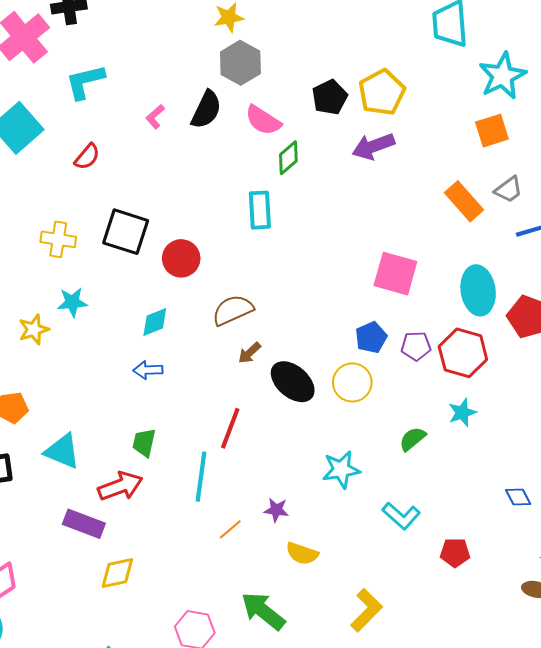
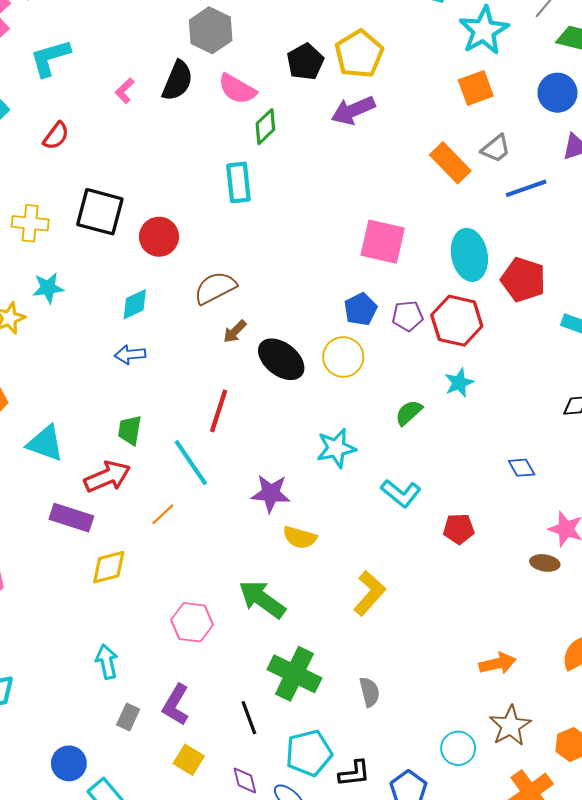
cyan line: (201, 477) -> (191, 463), turned -39
purple star: (276, 510) -> (271, 493), size x1.5
orange line: (230, 529) -> (163, 514), moved

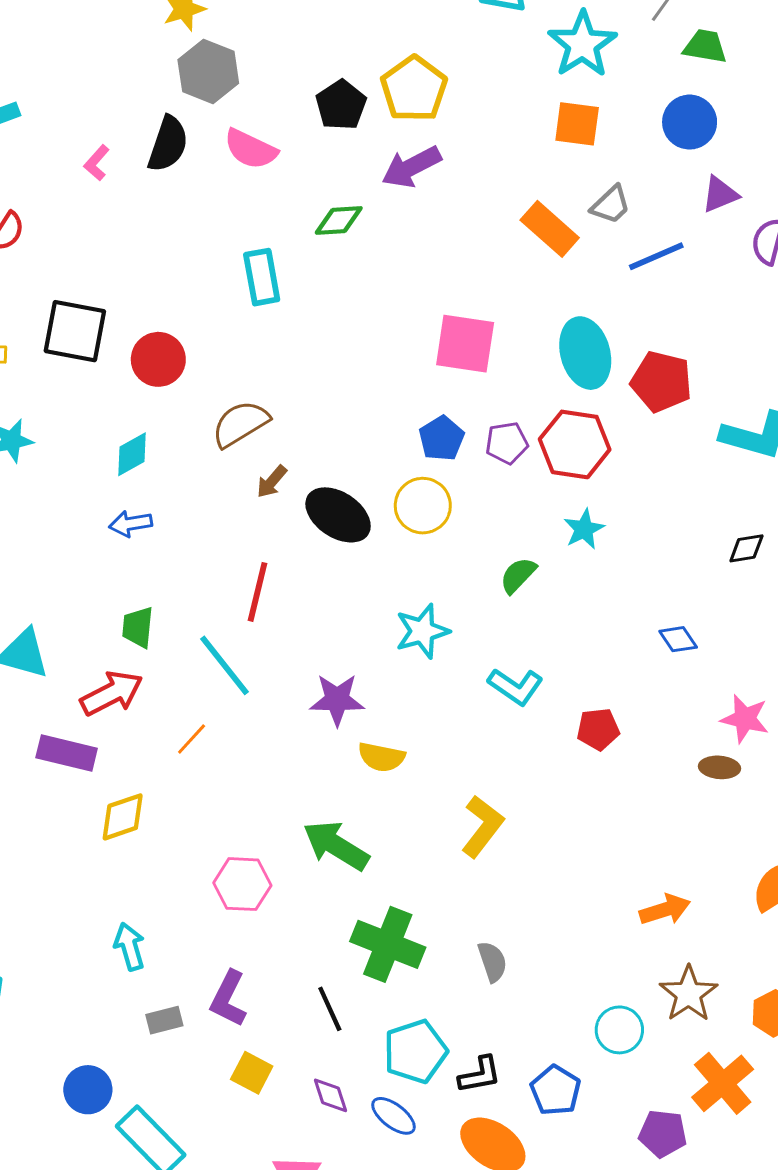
orange square: (476, 88) -> (577, 124), turned 32
green diamond: (265, 127) -> (339, 220), moved, turned 44
gray rectangle: (128, 717) -> (164, 1020), turned 55

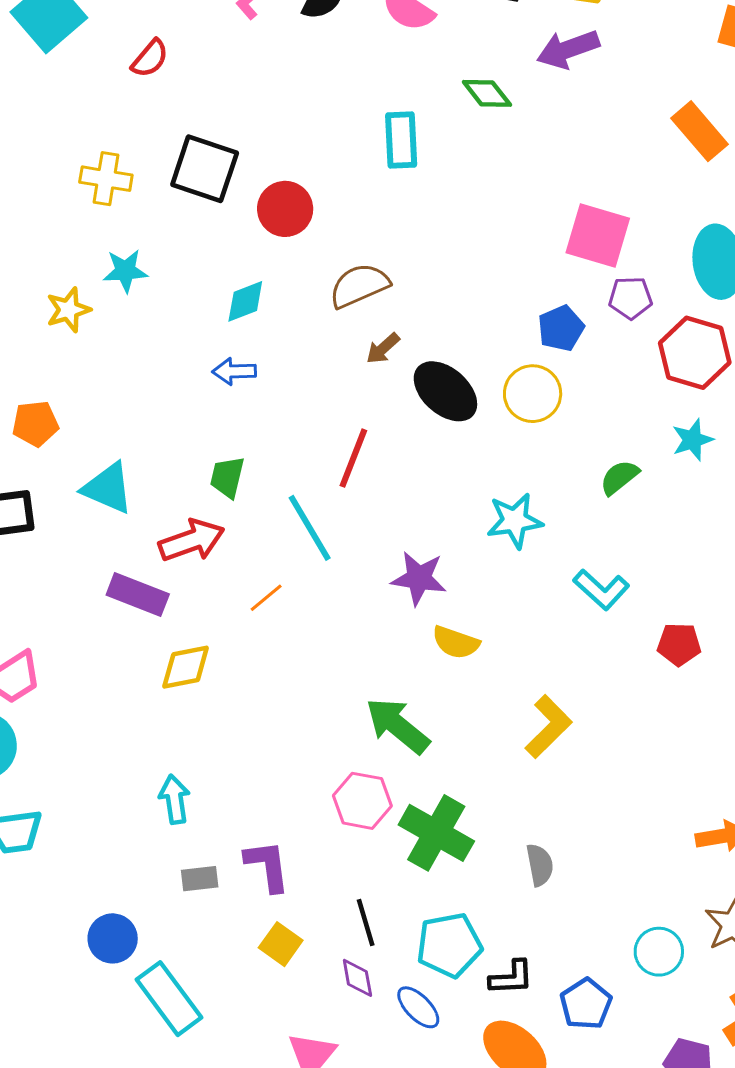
green diamond: (339, 220) -> (487, 93), turned 48
purple pentagon: (507, 443) -> (630, 298), moved
pink hexagon: (242, 884) -> (362, 801), moved
purple L-shape: (228, 999) -> (267, 866), turned 138
black line: (330, 1009) -> (366, 922), moved

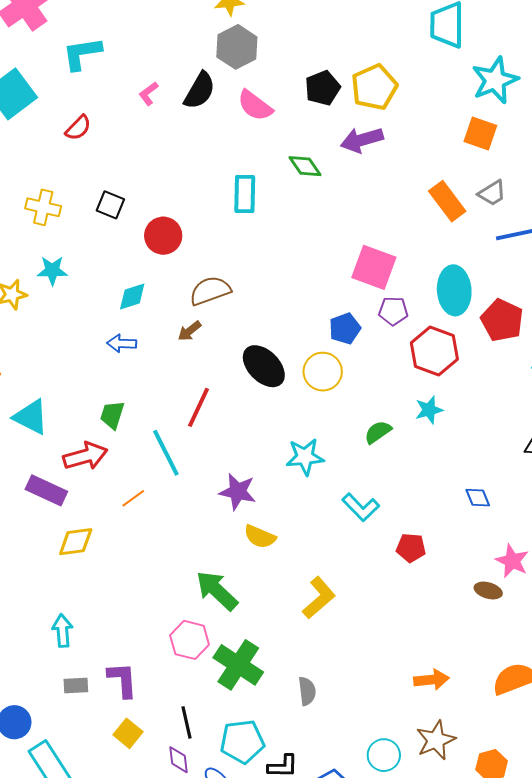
black square: (205, 169) -> (110, 205), size x0.6
brown arrow: (383, 348) -> (189, 331), moved

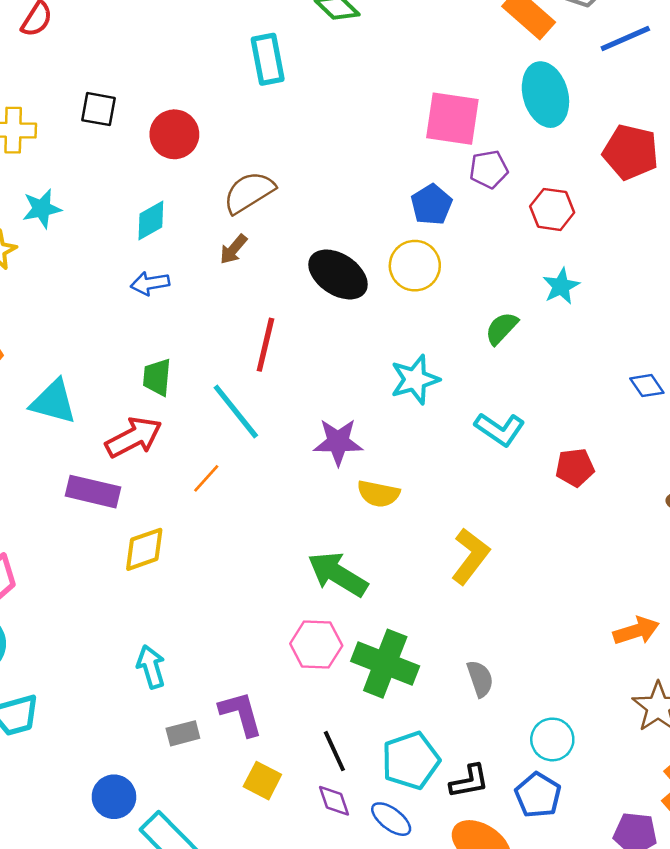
cyan ellipse: (454, 290) -> (545, 95), moved
red hexagon: (434, 351) -> (552, 209), size x0.7
cyan circle: (384, 755) -> (552, 739), moved

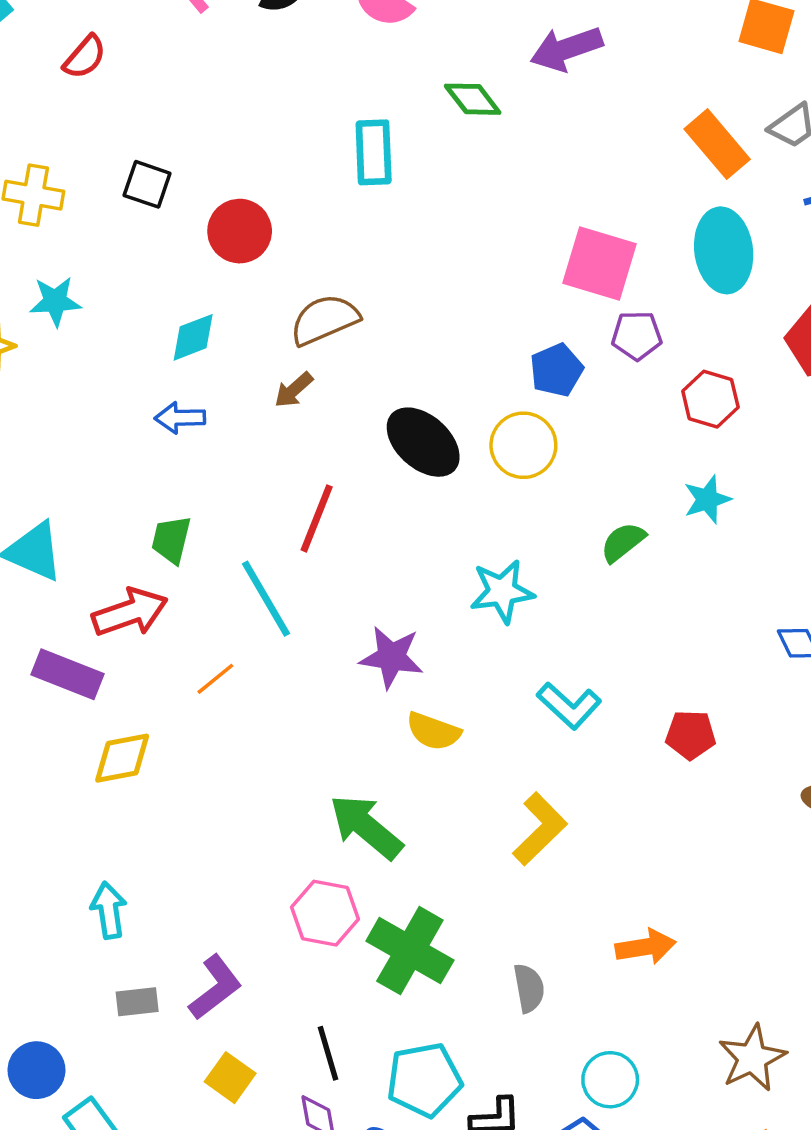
cyan L-shape: (500, 429) -> (569, 706), moved
orange arrow: (636, 631) -> (646, 947), moved
purple L-shape: (241, 714) -> (215, 987), turned 60

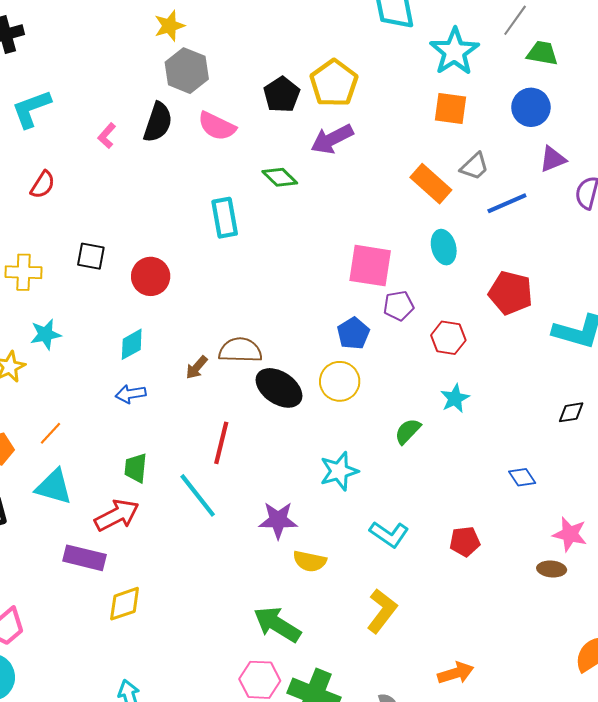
cyan ellipse: (724, 250) -> (444, 247), size x0.7
brown semicircle: (325, 320) -> (240, 350), moved, turned 33
orange line: (215, 679) -> (51, 433), moved

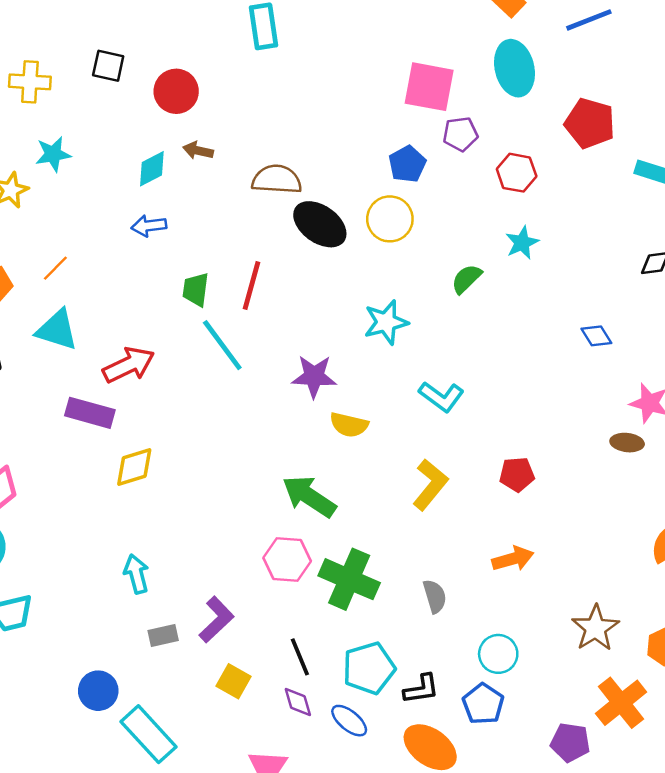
cyan ellipse: (444, 247) -> (515, 68), size x1.4
brown arrow: (197, 367) -> (198, 150), moved, turned 60
green trapezoid: (136, 468) -> (196, 289), moved
red pentagon: (465, 542) -> (517, 474), moved

